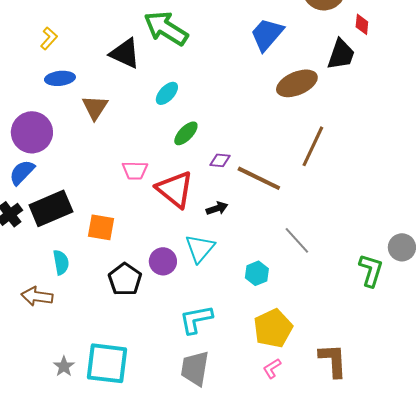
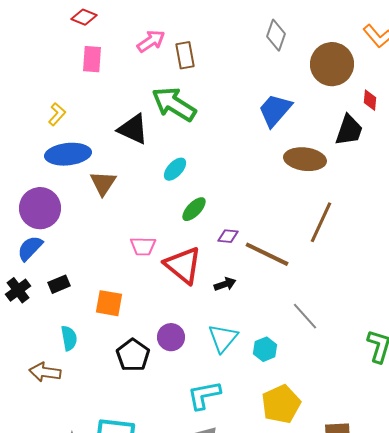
blue ellipse: (60, 78) -> (68, 154), size x1.5
brown ellipse: (297, 83) -> (305, 159), turned 30
black rectangle: (51, 208) -> (59, 284), size x0.5
cyan triangle: (200, 248) -> (223, 338), moved

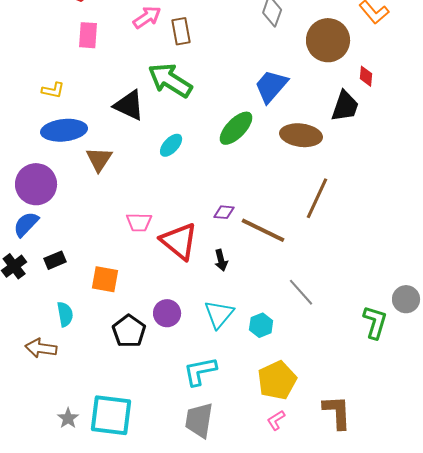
yellow L-shape: (57, 114) -> (53, 90), turned 60
green ellipse: (194, 209) -> (236, 128), moved, size x1.4
black arrow: (225, 284) -> (221, 260), turned 95

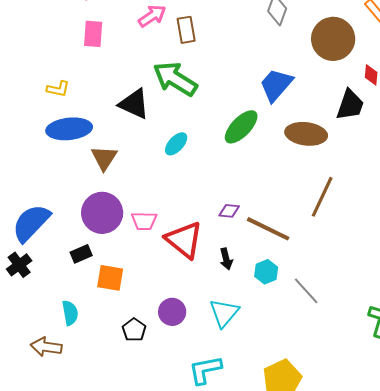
purple circle: (36, 184) -> (102, 213), moved
blue semicircle: (26, 224) -> (31, 223), size x1.5
black rectangle: (55, 260) -> (81, 254), moved
cyan hexagon: (261, 325) -> (266, 272), moved
black pentagon: (129, 331) -> (134, 330), size x0.7

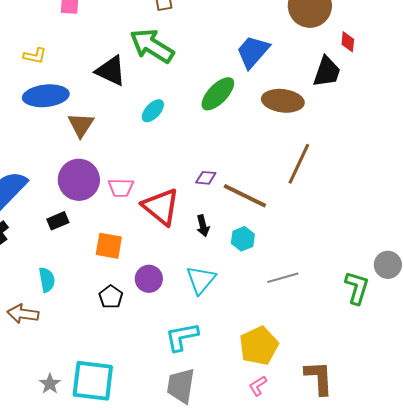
orange square: (110, 278) -> (109, 246), moved
gray line: (306, 291) -> (283, 278), moved, turned -64

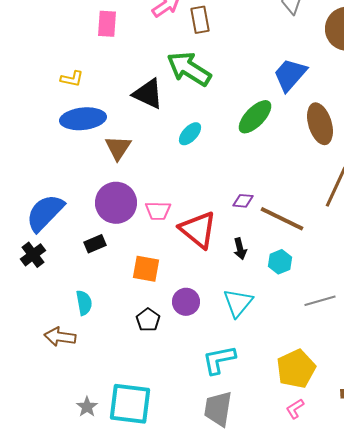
brown ellipse: (283, 101) -> (320, 124), turned 66

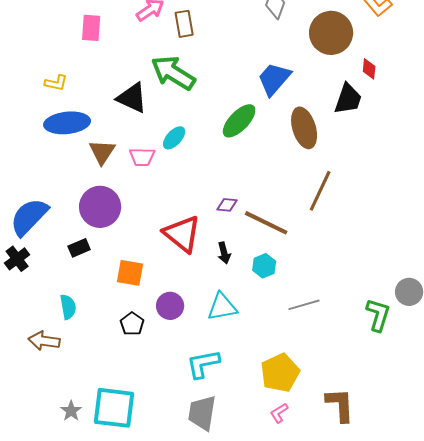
pink trapezoid: (158, 211) -> (142, 157), moved
cyan triangle: (238, 303) -> (222, 307), turned 40

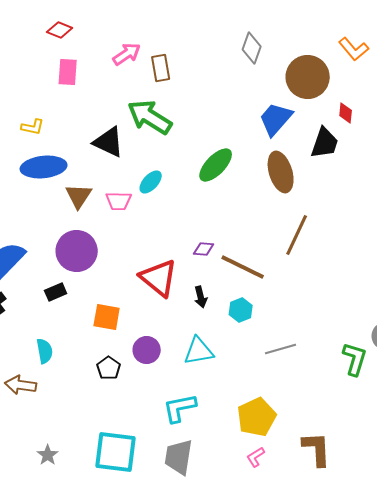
blue trapezoid: (274, 79) -> (276, 119), moved
cyan square: (114, 408) -> (116, 452), moved

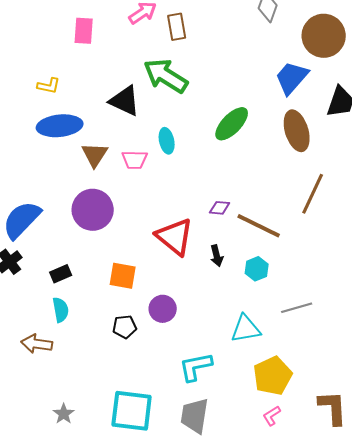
cyan ellipse: (151, 182) -> (167, 141), turned -55
black rectangle: (56, 292) -> (61, 274), moved
cyan triangle: (199, 351) -> (246, 329), moved
black pentagon: (109, 368) -> (125, 327), turned 30

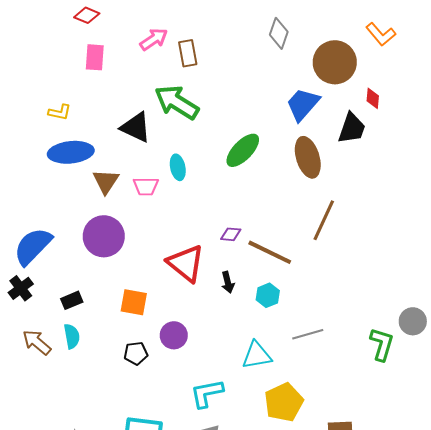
brown arrow: (37, 344) -> (37, 342), moved, turned 32

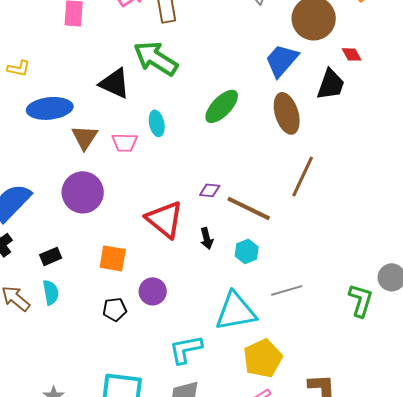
red diamond: (373, 98) -> (352, 54), turned -35
yellow L-shape: (60, 112) -> (19, 68), moved
cyan triangle: (257, 355) -> (236, 311), size x1.4

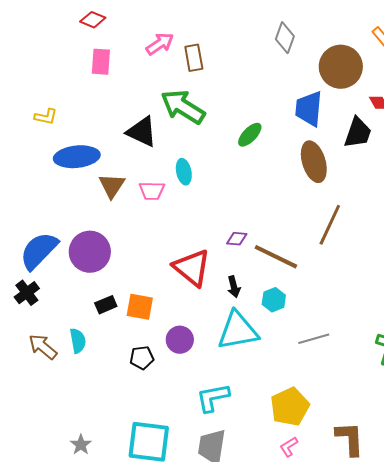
blue trapezoid: (282, 60) -> (309, 109), turned -36
green ellipse: (222, 106) -> (250, 135), moved, size x0.7
purple circle: (83, 192) -> (90, 252), moved
black rectangle: (51, 256) -> (106, 305), moved
cyan triangle: (236, 311) -> (238, 331), moved

